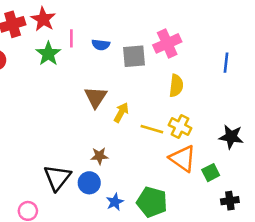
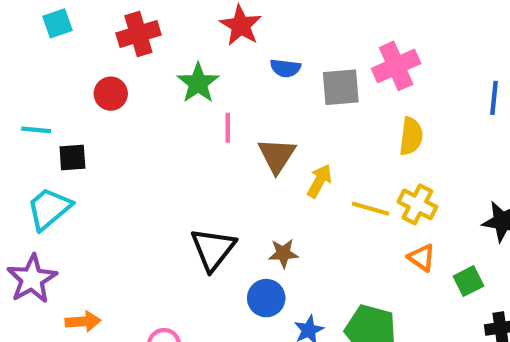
red star: (43, 19) -> (241, 25), moved
pink line: (71, 38) -> (228, 128), moved
orange triangle: (183, 159) -> (422, 258), size x0.6
black triangle: (57, 178) -> (213, 249), moved

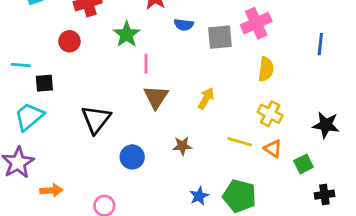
brown triangle: (277, 155) -> (156, 97), moved
yellow line: (371, 209) -> (239, 142), moved
black triangle: (213, 249) -> (96, 119), moved
blue circle: (266, 298) -> (132, 157), moved

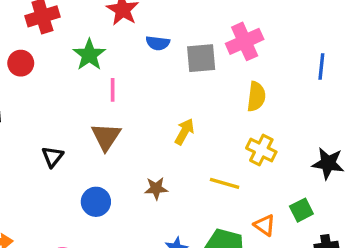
brown triangle: (156, 97) -> (106, 137), moved
black triangle: (96, 119) -> (53, 157), size x0.6
orange triangle: (273, 149) -> (265, 225), moved

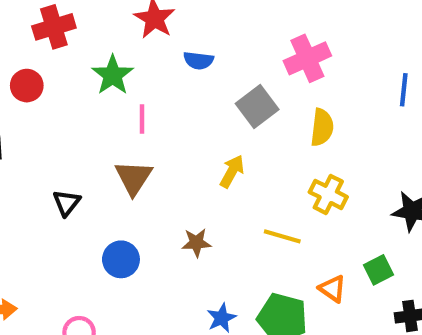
gray square: (201, 58) -> (257, 107), moved, turned -32

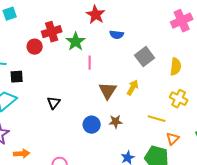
red cross: (54, 27) -> (52, 32), moved
pink cross: (307, 58) -> (182, 21), moved
brown triangle: (134, 178) -> (108, 91), moved
blue circle: (121, 259) -> (92, 125), moved
orange triangle: (332, 289) -> (173, 139), moved, turned 40

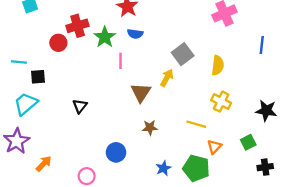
blue semicircle: (117, 35) -> (135, 34), moved
yellow arrow: (133, 88) -> (167, 78), moved
blue circle: (92, 125) -> (116, 152), moved
orange arrow: (22, 154) -> (44, 164), turned -42

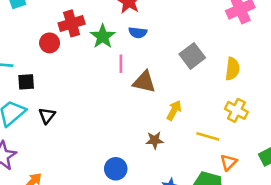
yellow arrow: (167, 78) -> (174, 110), moved
brown triangle: (141, 93) -> (144, 82), moved, turned -50
black triangle: (80, 106) -> (47, 116), moved

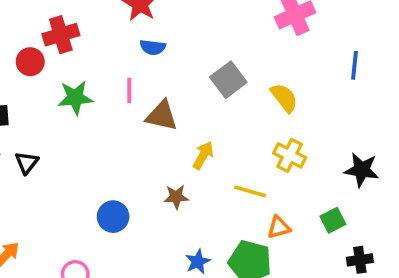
green star: (103, 36) -> (75, 98), moved, turned 30
yellow semicircle: (232, 69) -> (284, 98), turned -45
orange triangle: (229, 162) -> (279, 227), turned 30
blue circle: (116, 169) -> (113, 217), moved

